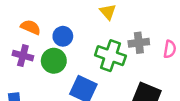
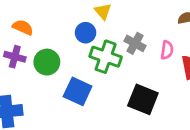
blue circle: (63, 36) -> (86, 33), moved
gray cross: (139, 43) -> (135, 43), turned 36

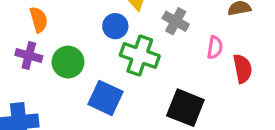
orange semicircle: (23, 27) -> (39, 20), turned 50
gray cross: (135, 43) -> (176, 21), moved

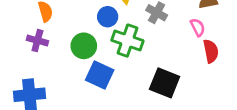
pink semicircle: (215, 47) -> (198, 27), moved, turned -36
green circle: (68, 62) -> (84, 46), moved

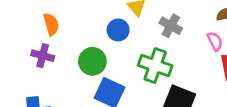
green cross: (127, 41) -> (155, 66), moved

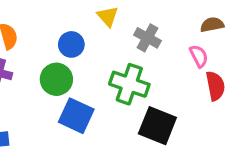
blue circle: (118, 30) -> (71, 44), moved

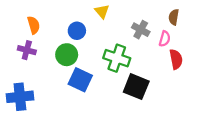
brown semicircle: (212, 25) -> (174, 17), turned -70
gray cross: (147, 38) -> (141, 30), moved
pink semicircle: (199, 56) -> (165, 39), turned 42

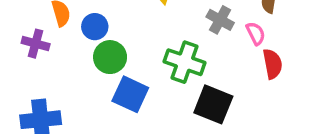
blue circle: (77, 31) -> (95, 27), moved
pink semicircle: (165, 39) -> (256, 33), turned -42
purple cross: (27, 50) -> (36, 44), moved

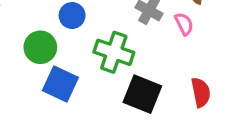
blue circle: (95, 27) -> (72, 16), moved
red semicircle: (273, 64) -> (201, 92), moved

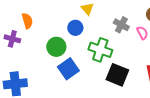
blue square: (60, 84) -> (68, 69), turned 30

